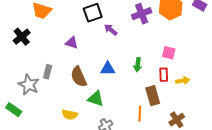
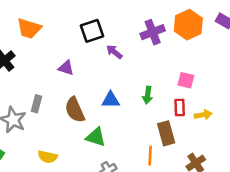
yellow semicircle: (70, 115) -> (48, 157), moved

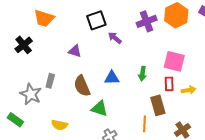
pink square: (186, 80) -> (174, 61), size x1.5

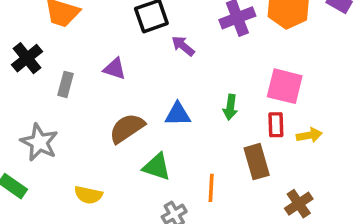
gray rectangle: (50, 81) -> (66, 84), moved
brown semicircle: (82, 86) -> (127, 128), turned 80
orange line: (145, 124) -> (211, 188), moved

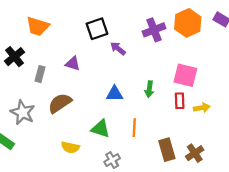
brown semicircle: (127, 128) -> (60, 103), moved
brown rectangle: (257, 162) -> (167, 150), moved
orange line: (211, 188) -> (134, 128), moved
yellow semicircle: (88, 195) -> (70, 147), moved

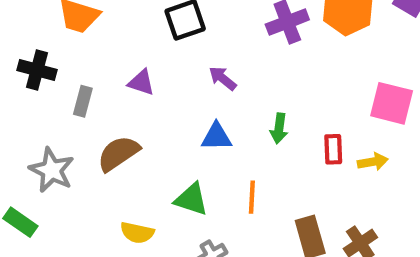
purple arrow: (118, 48) -> (223, 78), moved
black cross: (15, 57) -> (37, 70), turned -36
pink square: (185, 75) -> (392, 103), moved

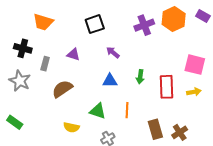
red rectangle: (333, 149) -> (167, 87), size x1.6
yellow arrow: (373, 162) -> (194, 92), moved
gray star: (52, 170) -> (20, 81), moved

